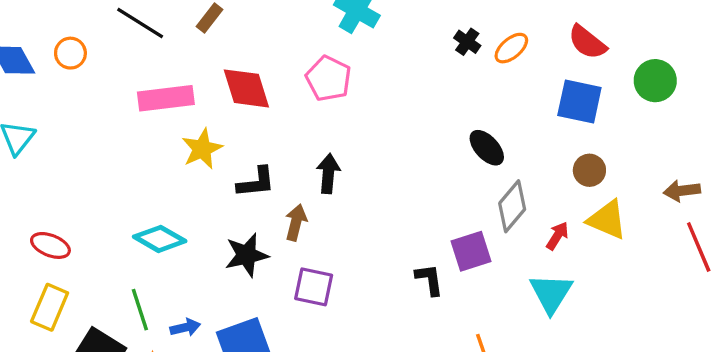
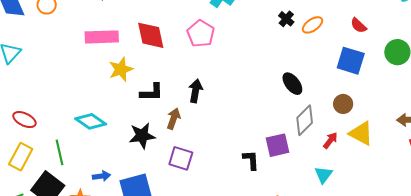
red semicircle: (587, 42) -> (359, 25), size x0.7
brown circle: (589, 170) -> (343, 104), moved
cyan triangle: (551, 293) -> (323, 175), size x0.7
green line: (140, 310) -> (60, 152), moved

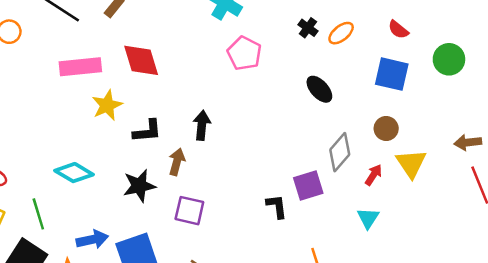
pink pentagon: (201, 34) -> (244, 53), moved
black ellipse: (292, 84) -> (319, 89), moved
yellow triangle: (361, 133) -> (411, 163), turned 32
blue arrow: (101, 176) -> (92, 240), size x1.4

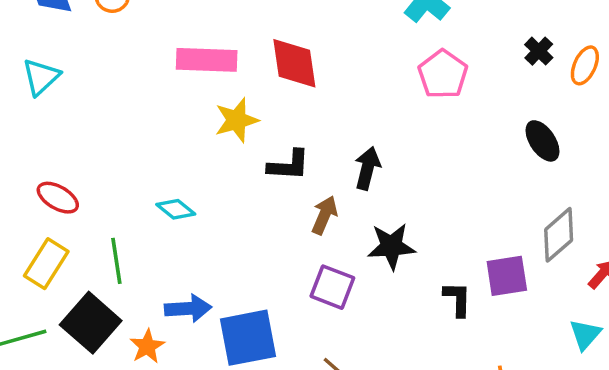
orange ellipse: (341, 33) -> (585, 65), turned -35
cyan diamond: (74, 173) -> (176, 209), size x0.7
black star: (139, 186) -> (391, 246), moved

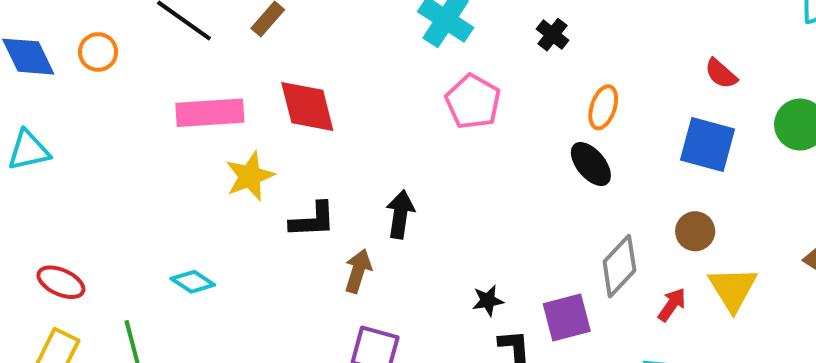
black cross: (539, 51) -> (553, 35), moved
orange ellipse: (585, 65) -> (603, 107), moved
cyan triangle: (41, 77) -> (28, 150), turned 36
black star: (391, 246) -> (488, 301), moved, size x0.6

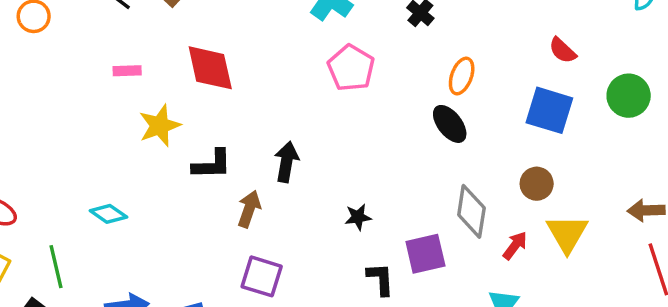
pink rectangle: (210, 113) -> (127, 71), size x0.5
gray diamond: (619, 266) -> (471, 211), turned -36
black star: (488, 301) -> (358, 217), moved

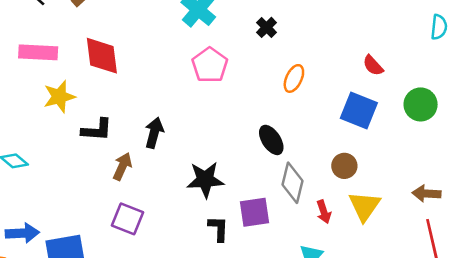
pink rectangle: (127, 71) -> (38, 52), size x1.8
black ellipse: (450, 124) -> (271, 140), moved
black star: (358, 217) -> (205, 180), size x1.8
red arrow: (515, 245) -> (324, 212), turned 120

